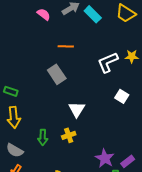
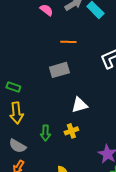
gray rectangle: (57, 74) -> (59, 70), turned -72
white triangle: (77, 109) -> (79, 105), turned 42

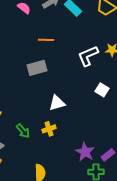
green arrow: (45, 133) -> (23, 131), turned -42

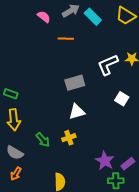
orange line: (46, 40) -> (66, 39), moved
gray rectangle: (37, 68) -> (75, 83), moved

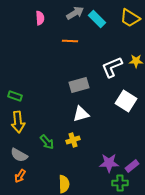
pink semicircle: (44, 17) -> (40, 18), moved, turned 48
white square: (122, 99) -> (126, 101), size x1.5
purple star: (105, 161) -> (109, 163), turned -30

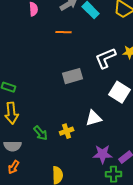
white triangle: (81, 114) -> (94, 118), moved
gray semicircle: (19, 155) -> (13, 146), turned -30

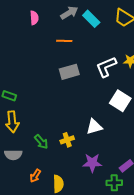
gray rectangle: (73, 76) -> (69, 72), moved
purple star: (103, 154) -> (92, 163), moved
orange arrow: (14, 167) -> (35, 176), moved

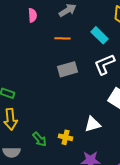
cyan rectangle: (91, 19) -> (100, 35), moved
yellow cross: (67, 140) -> (66, 137), turned 32

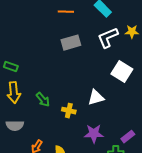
green arrow: (40, 139) -> (43, 100), moved

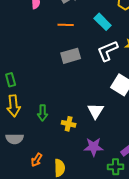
green rectangle: (11, 67) -> (11, 80), turned 56
white triangle: (96, 98) -> (96, 111), turned -42
green arrow: (43, 100) -> (43, 113), turned 42

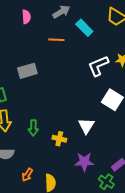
cyan rectangle: (103, 22) -> (84, 28), moved
gray rectangle: (71, 56) -> (27, 71), moved
green cross: (116, 167) -> (106, 182), turned 35

